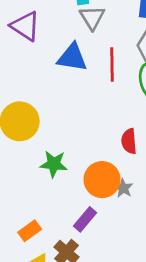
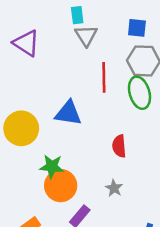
blue triangle: (72, 57) -> (68, 113), moved
orange circle: (102, 180) -> (61, 186), moved

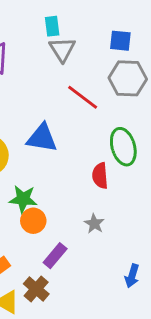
red line: (104, 77) -> (83, 97), turned -52
green ellipse: (139, 93) -> (123, 147), moved
orange circle: (61, 186) -> (33, 221), size x0.7

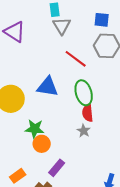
green ellipse: (123, 147) -> (84, 93), moved
gray star: (94, 224) -> (84, 131), moved

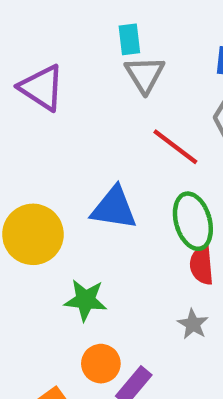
gray star: (84, 131) -> (193, 324), moved
orange circle: (42, 144) -> (101, 364), moved

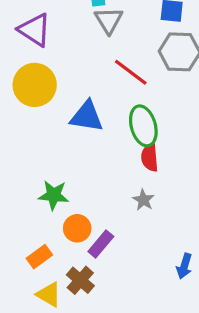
yellow circle: (33, 234) -> (35, 85), moved
green star: (86, 300) -> (54, 195), moved

